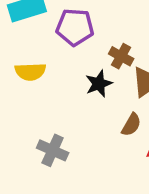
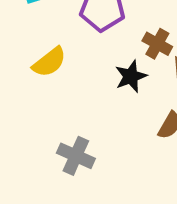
yellow semicircle: (30, 72) -> (49, 62), turned -36

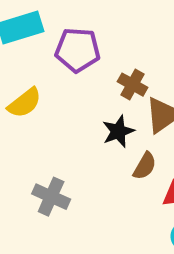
black star: (131, 76) -> (118, 131), moved

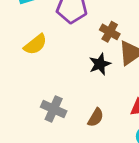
brown semicircle: (145, 166) -> (96, 117), moved

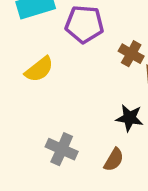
black star: (100, 64) -> (129, 118), moved, turned 30

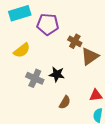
black star: (129, 118) -> (57, 74), moved
gray cross: (62, 149) -> (35, 78), moved

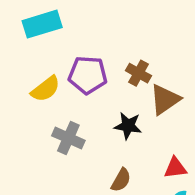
purple pentagon: (48, 24) -> (88, 75), moved
black star: (57, 74) -> (128, 126), moved

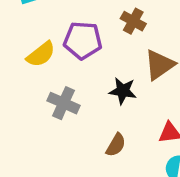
brown cross: (139, 73) -> (133, 21), moved

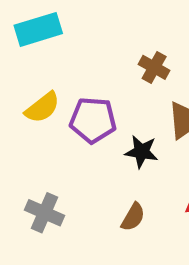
purple pentagon: (83, 40) -> (93, 120), moved
gray cross: (64, 103) -> (45, 213), moved

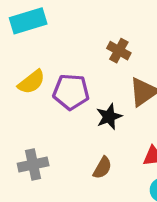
black star: (141, 152) -> (109, 117), turned -30
gray cross: (45, 213) -> (33, 164), turned -36

